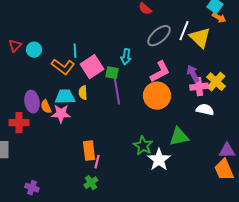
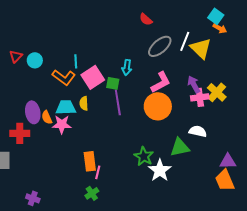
white semicircle: (205, 110) -> (198, 131), moved

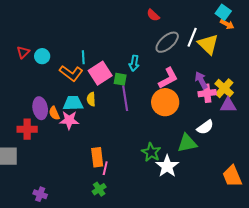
white semicircle: (198, 131) -> (205, 127), turned 132
purple triangle: (228, 161) -> (228, 105), moved

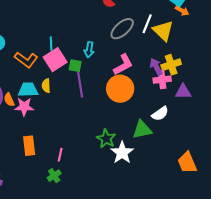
cyan line: (83, 57) -> (51, 44), moved
yellow cross: (224, 88) -> (171, 65), moved, turned 30
orange rectangle: (97, 157) -> (29, 146), moved

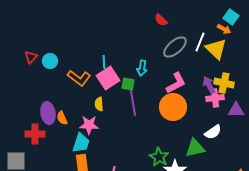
orange arrow: (182, 11) -> (224, 29), moved
yellow cross: (171, 65) -> (224, 83), turned 30
cyan trapezoid: (28, 90) -> (81, 143), moved, turned 110
pink star: (24, 107) -> (89, 125), moved

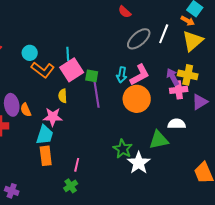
yellow triangle: (216, 49) -> (193, 41), moved, turned 35
cyan circle: (50, 61) -> (30, 53), moved
cyan arrow: (142, 68) -> (122, 75), moved
purple triangle: (236, 110) -> (200, 102), turned -30
white semicircle: (213, 132) -> (177, 124), turned -144

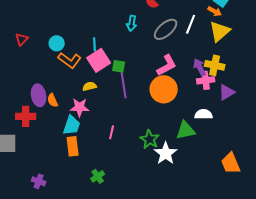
cyan arrow: (122, 75) -> (132, 23), moved
yellow semicircle: (63, 96) -> (90, 86), turned 80
pink line: (77, 165) -> (112, 132), moved

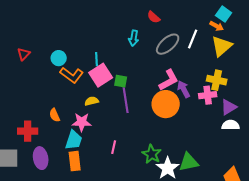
purple arrow: (200, 67) -> (184, 89), moved
purple ellipse: (39, 95) -> (41, 158), moved
white semicircle: (204, 114) -> (231, 125), moved
green triangle: (186, 130) -> (189, 162), moved

